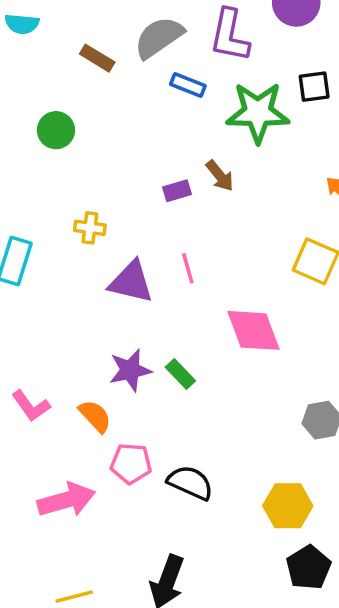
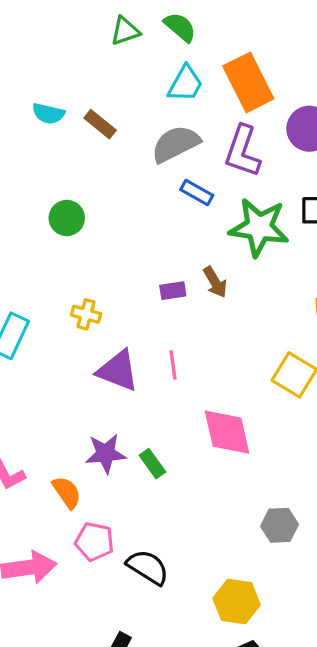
brown rectangle: (97, 58) -> (100, 124), moved

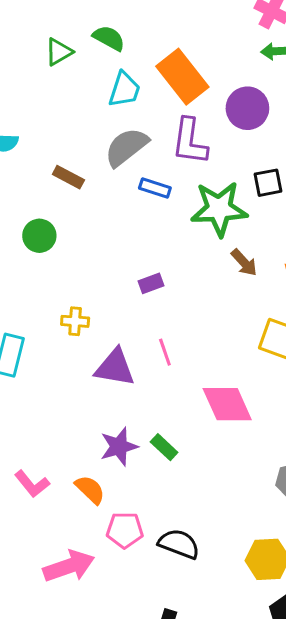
brown rectangle: (100, 124) -> (68, 177), moved
brown arrow: (215, 282) -> (244, 263), moved

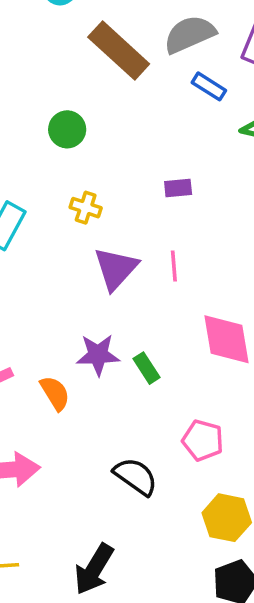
brown rectangle: (68, 177) -> (119, 50), size x1.8
green circle: (39, 236) -> (67, 129), moved
purple triangle: (115, 368) -> (116, 269), turned 48
pink pentagon: (125, 530) -> (203, 440), moved

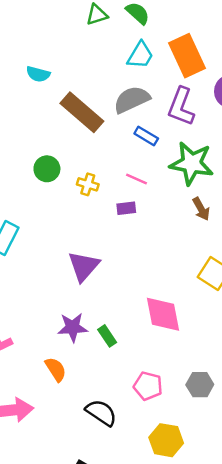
yellow cross: (86, 208) -> (88, 184), moved
pink line: (174, 266) -> (136, 179), moved, turned -60
orange semicircle: (55, 393) -> (56, 369), moved

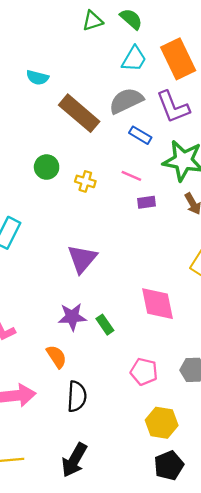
purple L-shape: (181, 107) -> (173, 107), turned -42
purple rectangle: (126, 208) -> (147, 202), moved
black semicircle: (101, 413) -> (77, 396), moved, turned 60

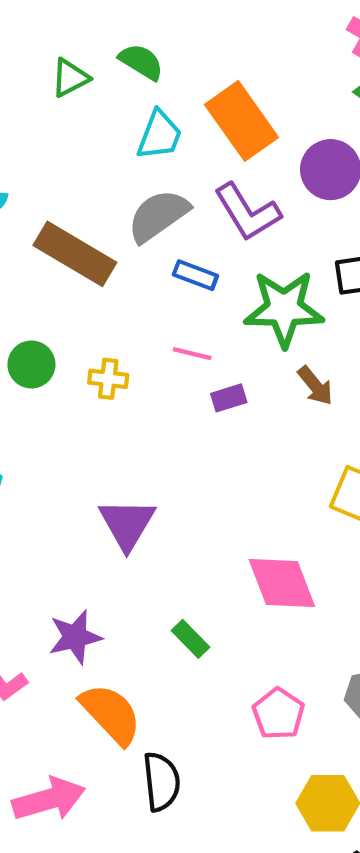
purple star: (72, 317) -> (75, 637), moved
orange semicircle: (56, 357) -> (111, 714), size x1.5
pink pentagon: (144, 372) -> (278, 714), turned 30

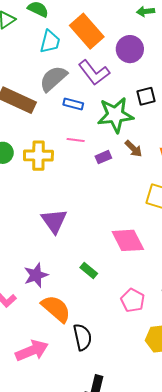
yellow cross: (108, 379) -> (38, 156), size x1.6
purple rectangle: (229, 398) -> (103, 157), moved

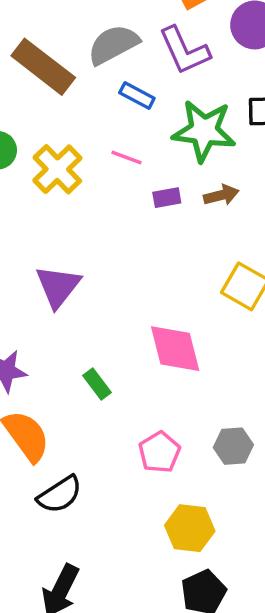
brown arrow: (133, 149) -> (221, 195), turned -72
yellow cross: (38, 156) -> (57, 169), turned 32
black semicircle: (82, 337) -> (60, 495), turned 56

